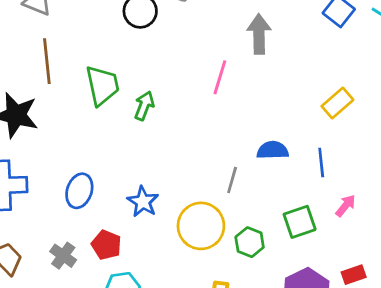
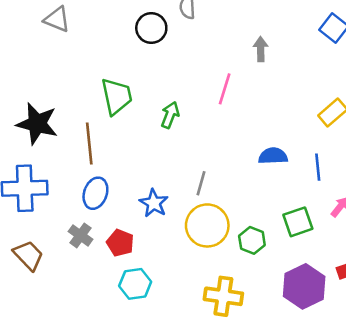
gray arrow: (259, 34) -> (261, 49), size x0.7
brown line: (47, 61) -> (89, 144), moved
green arrow: (144, 106) -> (170, 115), moved
gray line: (232, 180) -> (201, 183), moved
gray cross: (63, 256) -> (81, 235), moved

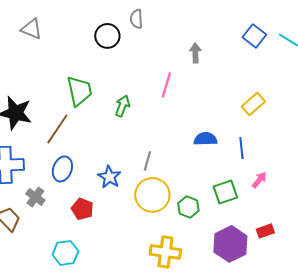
brown line: (89, 144) -> (57, 129), turned 40
gray cross: (81, 235) -> (35, 197), moved
cyan hexagon: (135, 284) -> (65, 253), moved

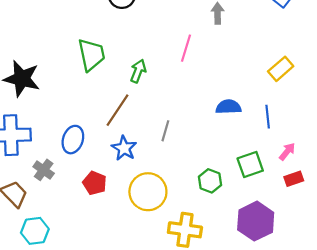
brown line: (57, 129) -> (118, 110), moved
yellow circle: (152, 195) -> (148, 192), moved
red rectangle: (265, 231) -> (294, 179), moved
cyan hexagon: (65, 253) -> (35, 231), moved

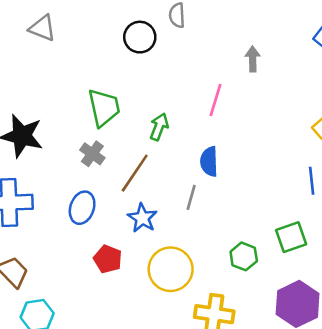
blue semicircle: (228, 107) -> (209, 162), moved, turned -90
gray cross: (44, 170) -> (92, 154), moved

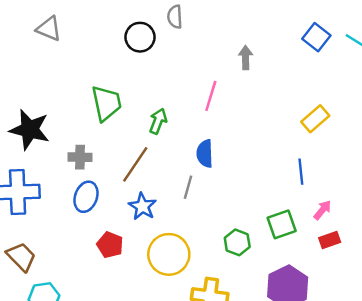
gray cross: (92, 154) -> (80, 157), moved, turned -35

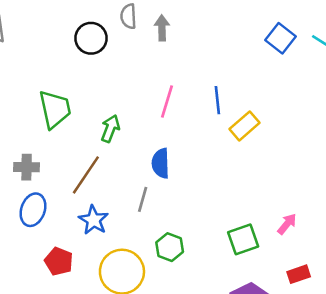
gray arrow: (246, 58) -> (162, 28), moved
yellow rectangle: (315, 119) -> (244, 126), moved
blue line: (301, 172) -> (217, 100), moved
red rectangle: (330, 240) -> (299, 274), moved
green hexagon: (237, 242) -> (170, 247), moved

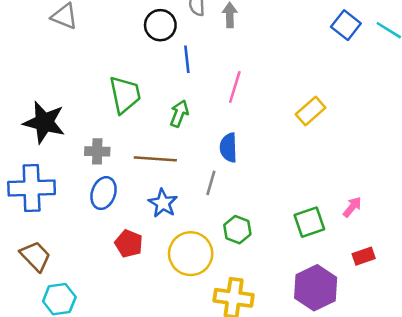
blue line: (217, 100) -> (187, 59), moved
brown line: (86, 175) -> (155, 159), turned 60

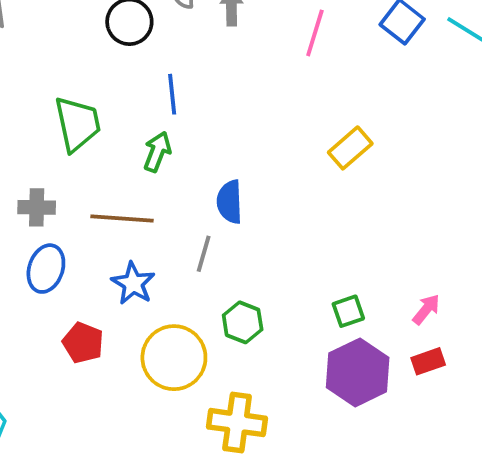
blue line: (187, 59) -> (172, 94), moved
pink line: (235, 87) -> (315, 33), moved
pink arrow: (352, 207) -> (426, 309), moved
green square: (309, 222) -> (348, 311), size x0.7
purple hexagon: (316, 288) -> (358, 372), moved

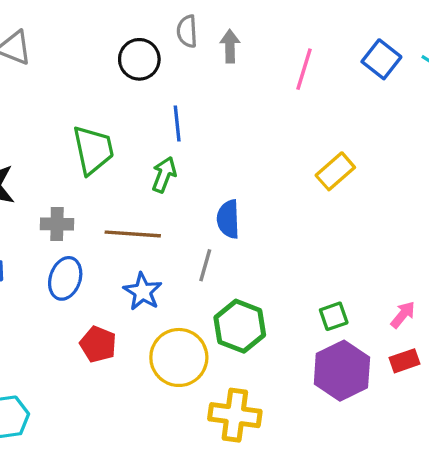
green hexagon: (243, 322) -> (240, 326), size x1.4

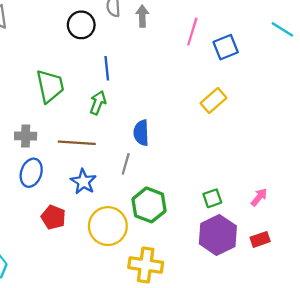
blue square: (381, 59) -> (226, 47), moved, turned 30
red rectangle: (405, 361) -> (260, 239), moved

